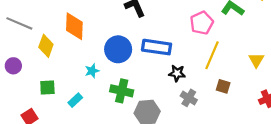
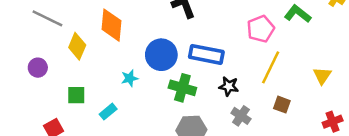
green cross: (122, 91) -> (182, 88), moved

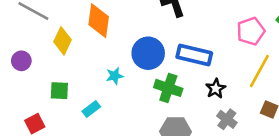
black star: (229, 86) -> (216, 88), turned 30

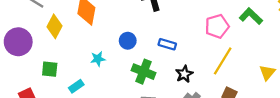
blue circle: (148, 53) -> (128, 41), size x0.6
blue rectangle: (194, 55) -> (167, 44), size x0.6
purple circle: (21, 61) -> (18, 42), size x1.6

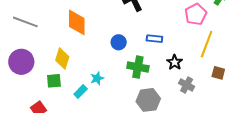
yellow diamond: (55, 26) -> (62, 59), moved
cyan star: (98, 59) -> (97, 78), moved

